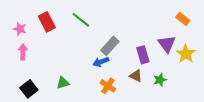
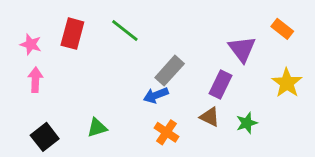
red rectangle: (47, 22) -> (72, 34), turned 42
purple triangle: (167, 44) -> (242, 49), moved
purple rectangle: (143, 55) -> (220, 84), turned 42

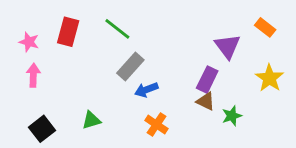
gray rectangle: (170, 71) -> (130, 67), moved
brown triangle: (210, 117) -> (206, 101), moved

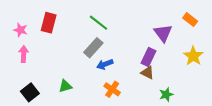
green line: (117, 29) -> (99, 23), moved
green star: (232, 116) -> (166, 94), moved

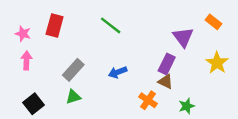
gray rectangle: (93, 48) -> (73, 70), moved
orange cross: (112, 89) -> (148, 100), moved

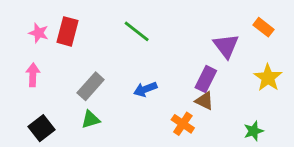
pink star: (23, 34) -> (39, 33), moved
green star: (187, 106) -> (253, 131), moved

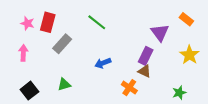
gray rectangle: (91, 86) -> (62, 44), moved

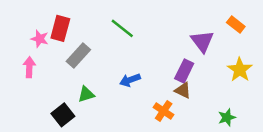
pink star: (27, 23) -> (40, 39), moved
green triangle: (64, 84) -> (86, 94), moved
black square: (29, 91) -> (63, 115), moved

